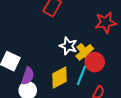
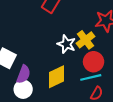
yellow cross: (85, 52) -> (86, 40), moved
cyan line: (81, 76) -> (91, 77), moved, turned 54

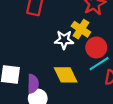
yellow diamond: (56, 77) -> (66, 75), turned -70

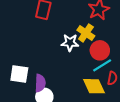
yellow diamond: (66, 75) -> (94, 86), moved

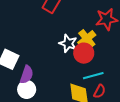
red circle: (100, 50) -> (84, 53), moved

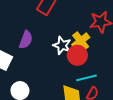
purple semicircle: (27, 75) -> (26, 40), moved

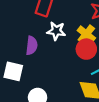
white star: (62, 45) -> (56, 31), moved

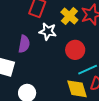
yellow cross: (86, 34) -> (69, 16), moved

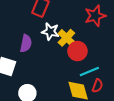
yellow cross: (69, 16) -> (66, 38), moved

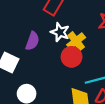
red circle: (77, 51) -> (72, 57), moved

